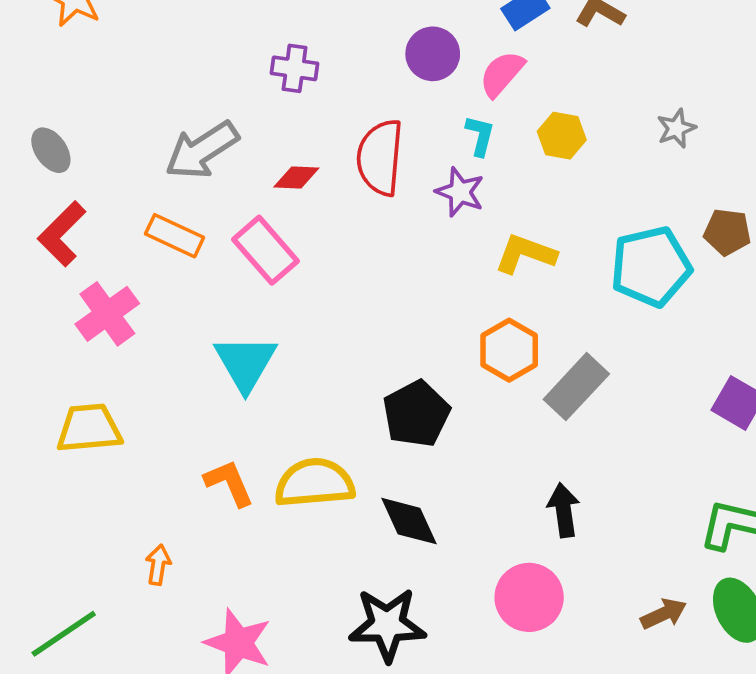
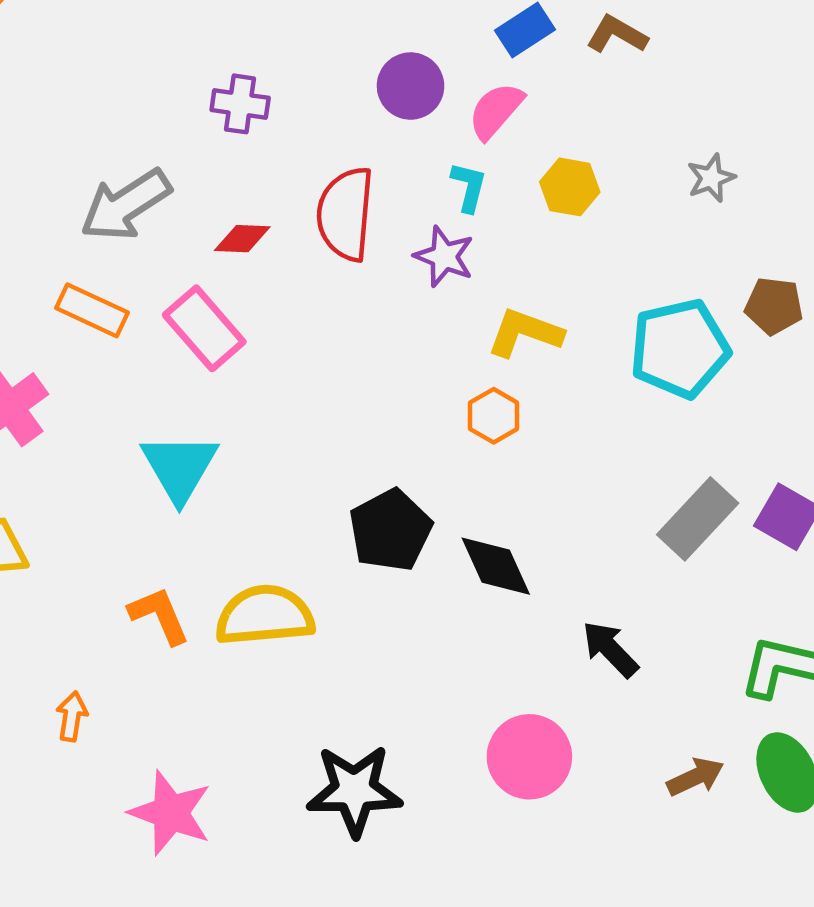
orange hexagon: (509, 350) -> (494, 416), moved, size x0.7
gray rectangle: (576, 387) -> (698, 519), moved
black arrow: (564, 510) -> (610, 649), moved, turned -36
black diamond: (409, 521) -> (496, 566), moved

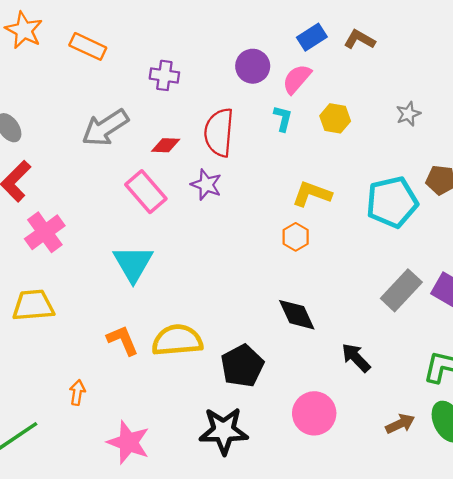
purple star: (444, 257) -> (206, 185), moved
orange rectangle: (92, 310) -> (88, 46), moved
black pentagon: (390, 530) -> (242, 366), moved

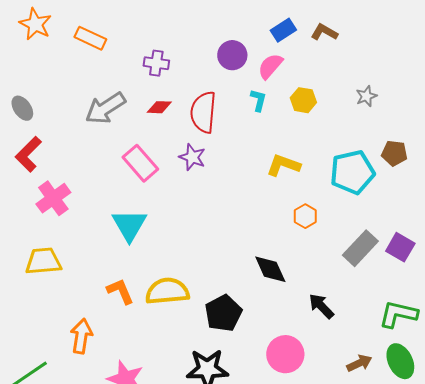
red diamond: (166, 145) -> (159, 107), moved
orange hexagon: (296, 237) -> (305, 216), moved
orange arrow: (77, 392) -> (81, 336), size x1.6

